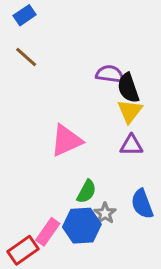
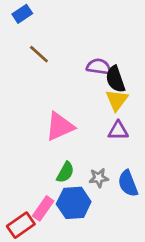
brown line: (26, 57) -> (39, 54), moved
green semicircle: (86, 192) -> (65, 172), moved
gray star: (105, 213) -> (99, 178), moved, turned 30

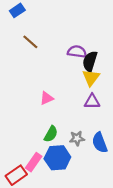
black semicircle: (115, 79) -> (90, 61), turned 36
pink triangle: (60, 126) -> (47, 98), size x0.6

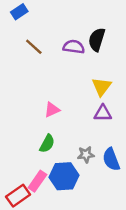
purple semicircle: (77, 52) -> (74, 47), moved
black semicircle: (90, 61) -> (97, 40), moved
green semicircle: (51, 134) -> (47, 144), moved

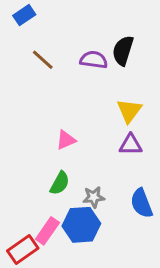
gray star: (86, 154) -> (94, 197), moved

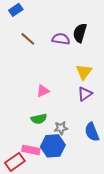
purple triangle: (131, 145) -> (85, 94), turned -35
green semicircle: (60, 183) -> (39, 119), turned 49
pink rectangle: (47, 231) -> (31, 150), turned 66

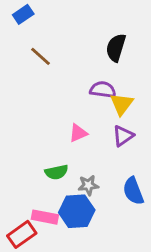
purple semicircle: (61, 39) -> (103, 90), moved
pink triangle: (43, 91) -> (78, 133), moved

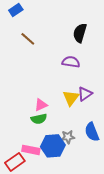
yellow triangle: (122, 104) -> (71, 98), moved
pink triangle: (78, 133) -> (41, 105), moved
gray star: (88, 185) -> (68, 137), moved

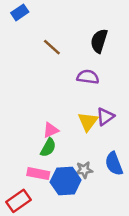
brown line: (28, 39) -> (52, 47), moved
green semicircle: (39, 119) -> (48, 148), turned -49
pink rectangle: (31, 150) -> (38, 174), moved

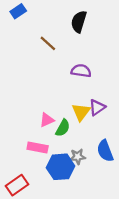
black semicircle: (99, 41) -> (79, 22), moved
green semicircle: (48, 148) -> (63, 128), moved
pink rectangle: (38, 174) -> (38, 147), moved

